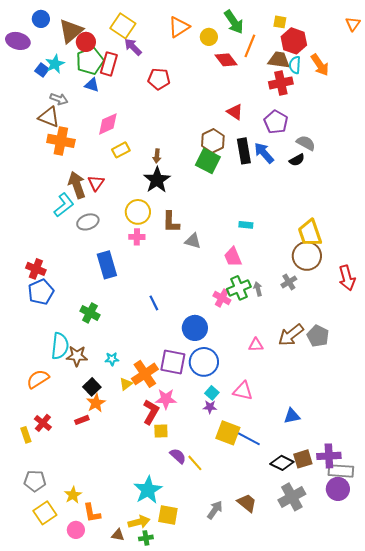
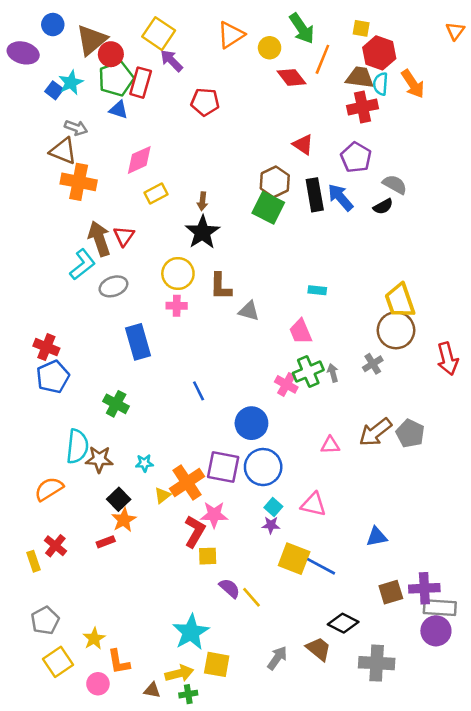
black diamond: (282, 463) -> (343, 623), moved
gray pentagon: (35, 481) -> (45, 621), turned -30
gray cross: (292, 497) -> (377, 663), moved, turned 32

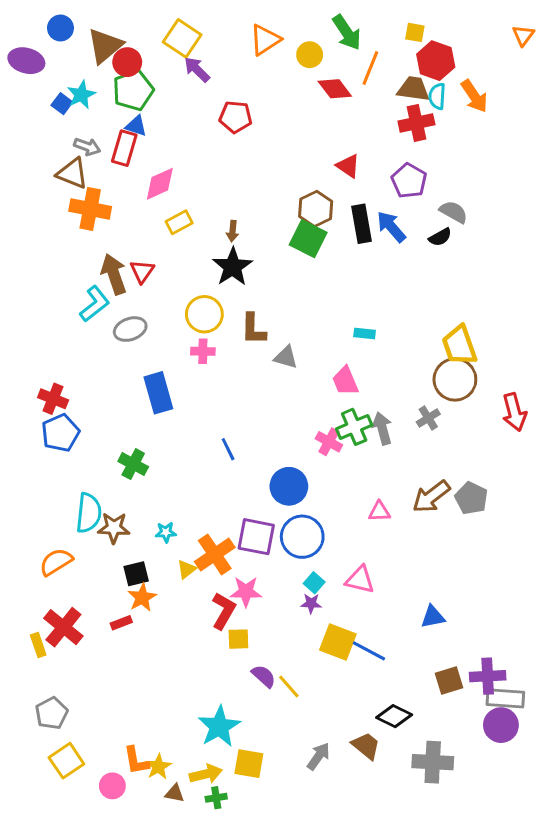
red rectangle: (141, 83) -> (124, 148), moved
gray arrow: (333, 373) -> (382, 428), size x1.5
black square: (119, 499) -> (136, 574), turned 30
red cross: (55, 546) -> (63, 627), size x1.5
yellow star: (94, 639) -> (158, 767), moved

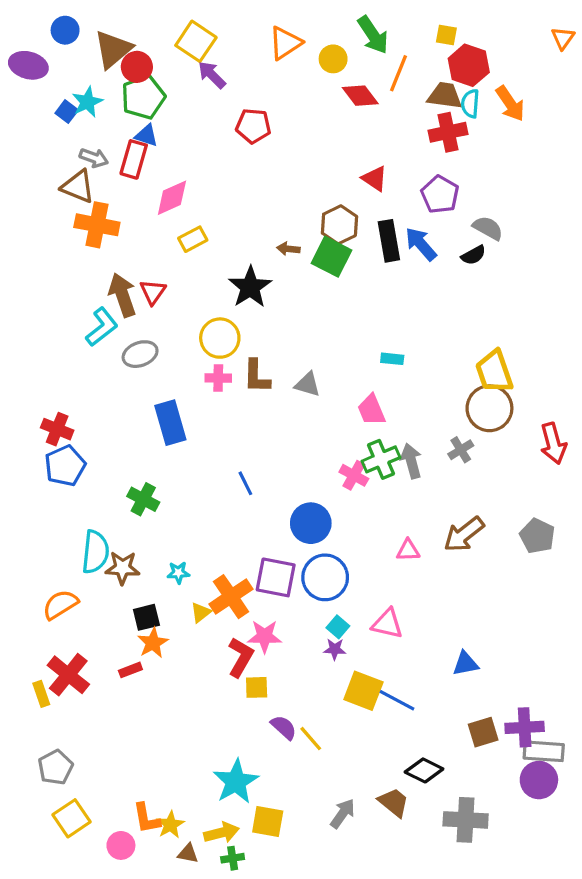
brown arrow: (233, 231) -> (288, 249), moved, turned 90
brown L-shape: (253, 329) -> (257, 376), moved
gray pentagon: (471, 498) -> (537, 536), moved

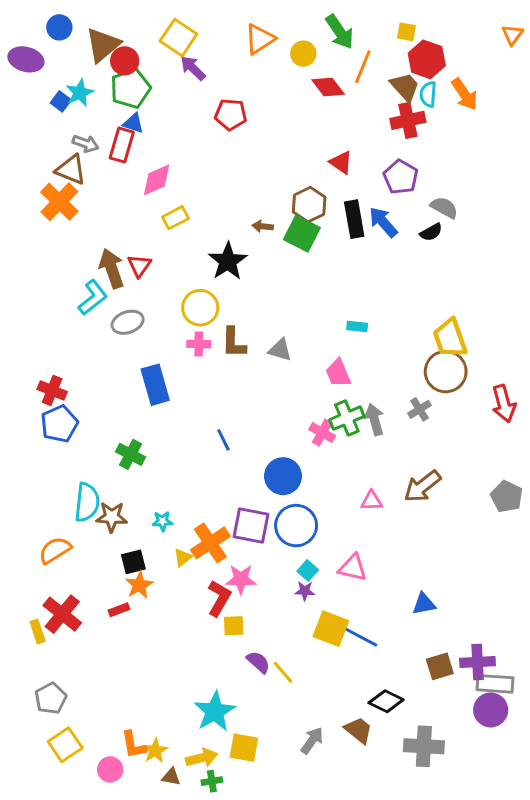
brown trapezoid: (445, 96) -> (405, 87), turned 40
orange cross: (97, 225) -> (59, 202), moved, turned 33
gray pentagon: (537, 536) -> (507, 496), moved

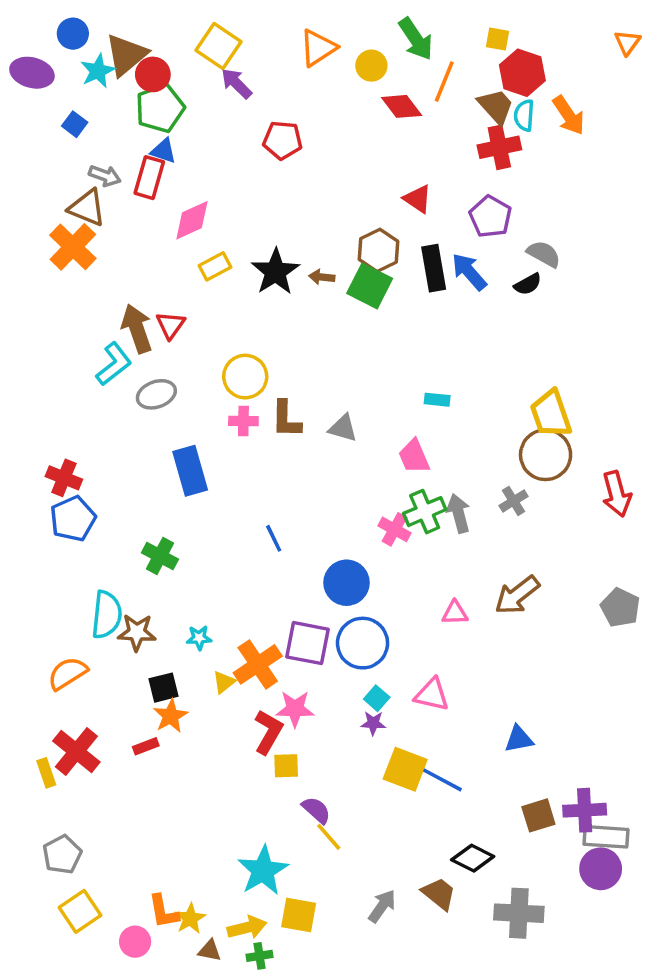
cyan star: (80, 93) -> (98, 71), moved
black star: (228, 261) -> (275, 272), moved
yellow line: (283, 672) -> (329, 837), moved

